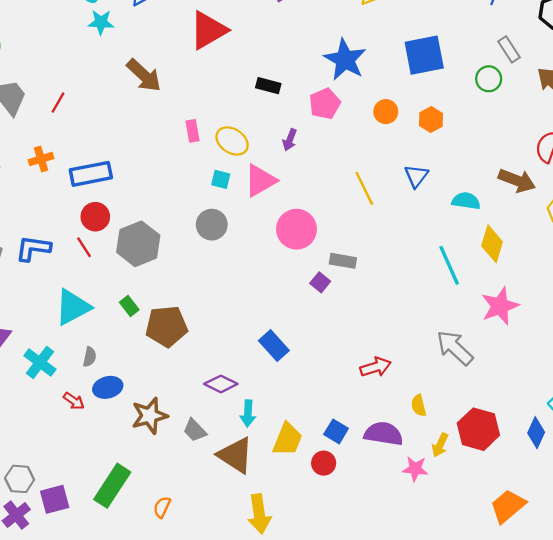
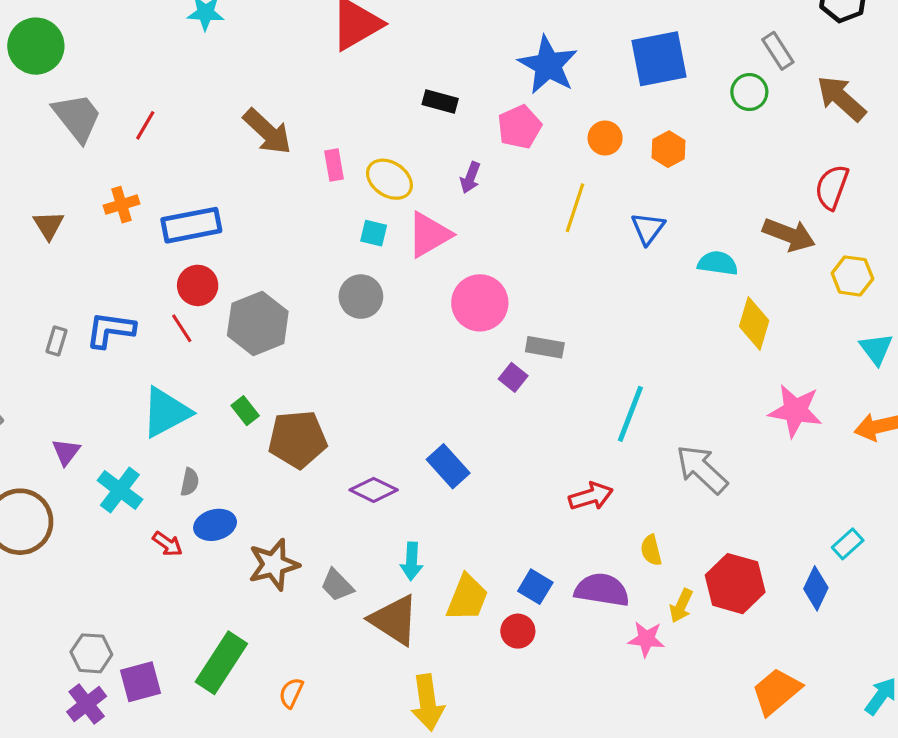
brown arrow: (144, 75) -> (267, 132), moved
yellow line: (364, 188) -> (575, 208), moved, turned 44
cyan line: (449, 265) -> (630, 414), moved, turned 45
pink star: (500, 306) -> (795, 411), moved, turned 30
purple diamond: (221, 384) -> (374, 490), moved

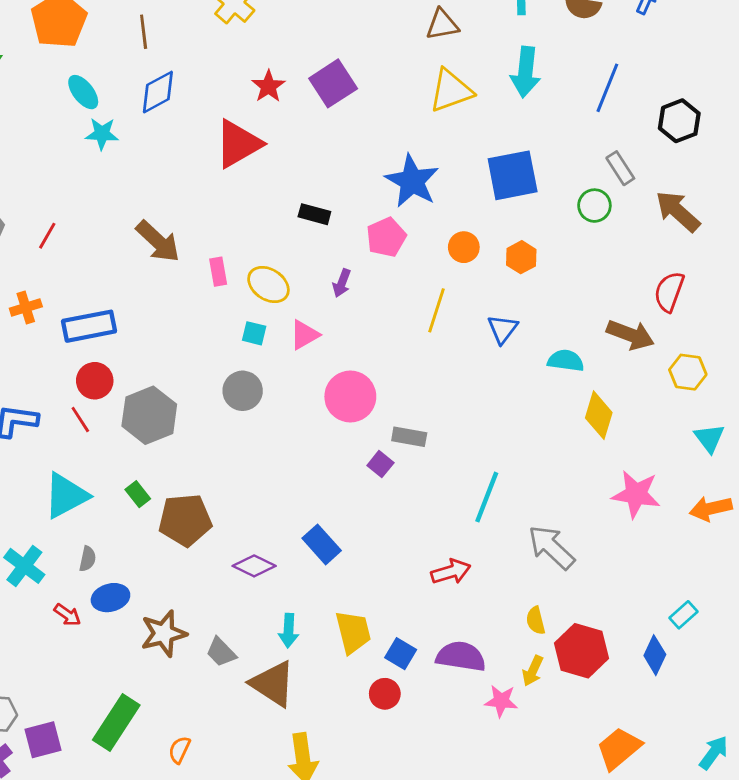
pink triangle: (429, 235) -> (304, 335), size x0.7
yellow semicircle: (651, 550) -> (536, 621), moved
yellow trapezoid: (467, 598) -> (353, 632), moved, turned -36

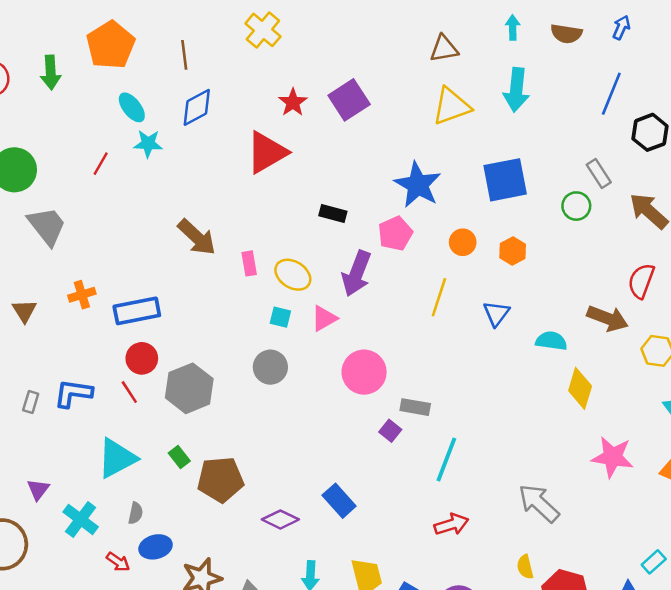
blue line: (607, 88) -> (611, 94), moved
red line: (47, 236) -> (101, 164), moved
purple arrow: (342, 283) -> (357, 273), size x1.8
cyan line: (487, 497) -> (446, 459), moved

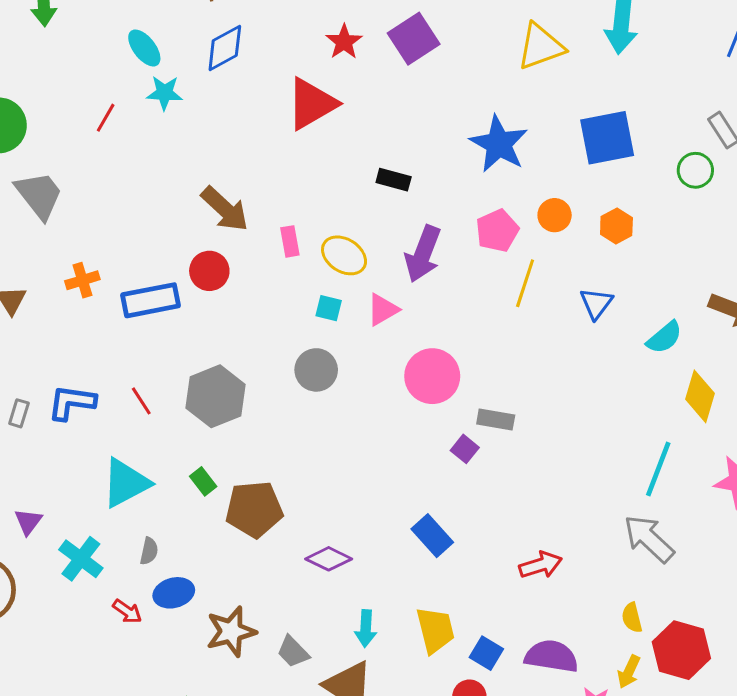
pink pentagon: (395, 233) -> (497, 231), moved
cyan semicircle: (551, 341) -> (664, 337), turned 132
red circle: (142, 358) -> (209, 271), moved
cyan line: (446, 459) -> (658, 469), moved
blue rectangle: (339, 501) -> (432, 536), moved

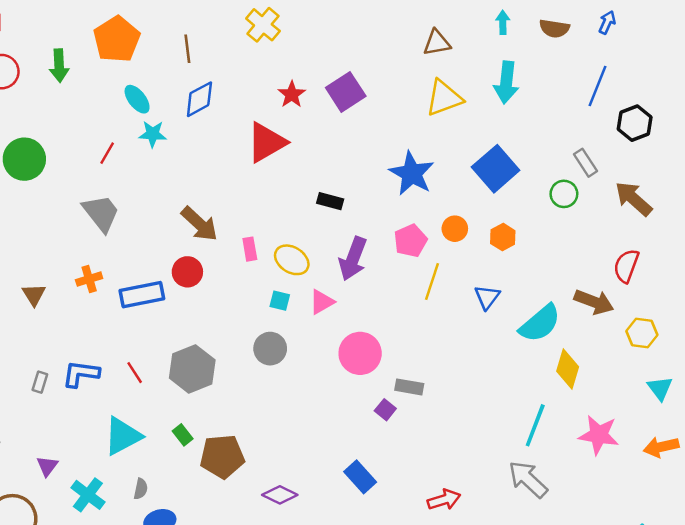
blue square: (607, 138) -> (496, 169), turned -30
gray trapezoid: (39, 195) -> (101, 213), moved
cyan semicircle: (664, 337) -> (540, 323), size x1.5

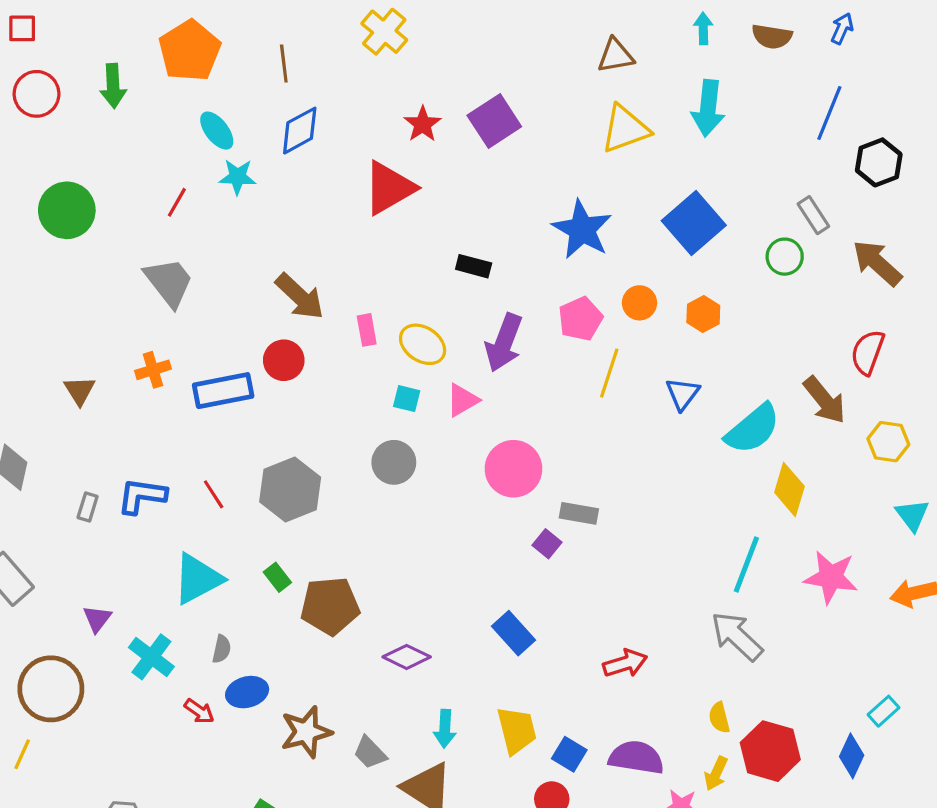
brown arrow: (594, 302) -> (825, 400), turned 30

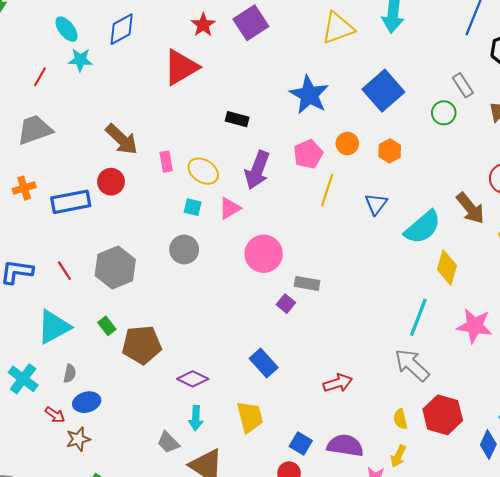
gray trapezoid: (169, 282) -> (35, 130), turned -72
cyan arrow: (445, 729) -> (196, 418), moved
yellow trapezoid: (517, 730) -> (250, 417), moved
brown star: (306, 732) -> (78, 439), moved, size x0.7
red hexagon: (770, 751) -> (443, 415), moved

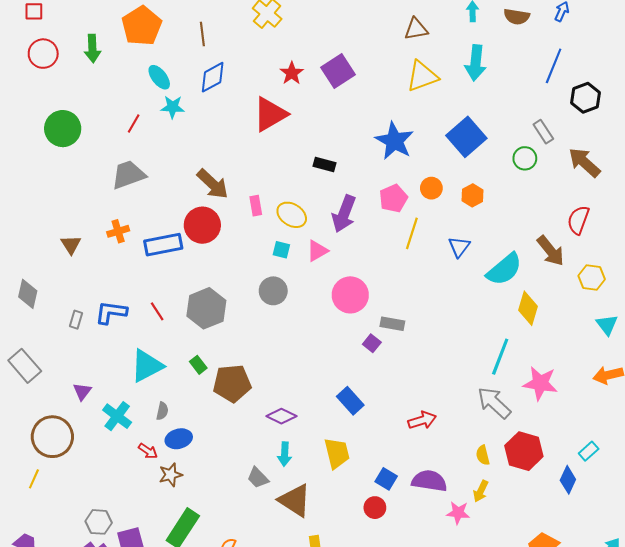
red circle: (111, 182) -> (202, 225), size x1.4
pink star: (474, 326) -> (540, 383), moved

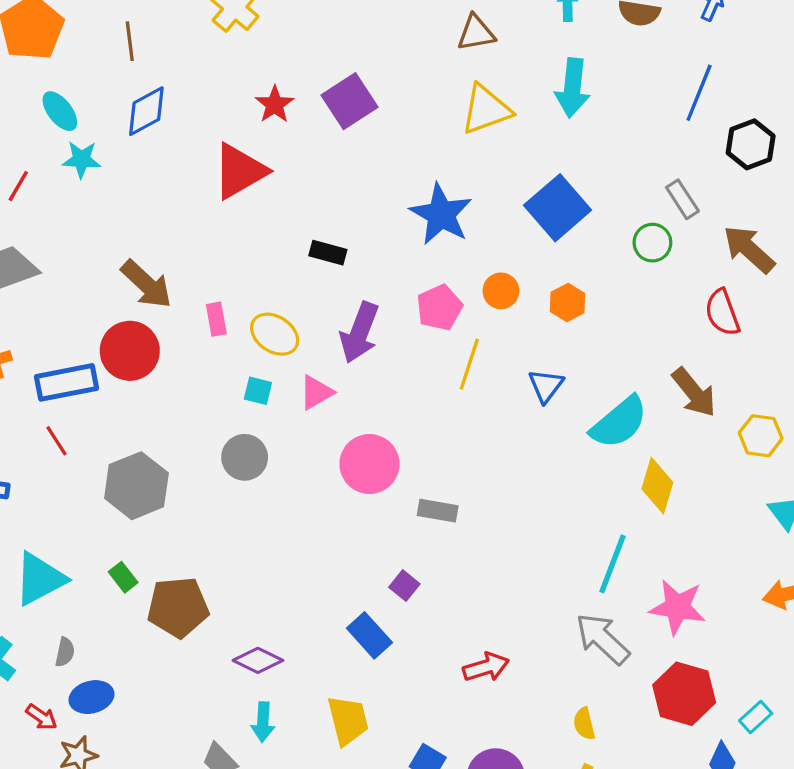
red semicircle: (578, 220) -> (722, 313), moved, turned -40
red line: (157, 311) -> (57, 441), moved
purple square: (372, 343) -> (404, 586), moved
red hexagon: (524, 451) -> (684, 694), moved

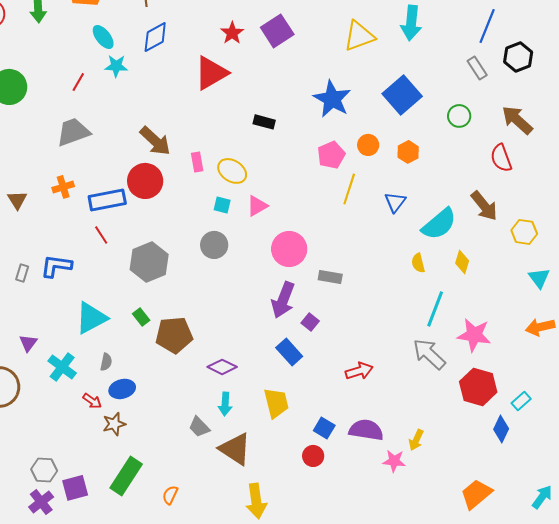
gray rectangle: (682, 199) -> (477, 68), moved
purple arrow: (359, 332) -> (283, 300), moved
yellow diamond: (657, 486) -> (462, 262), size x0.7
yellow semicircle: (584, 724) -> (418, 263), moved

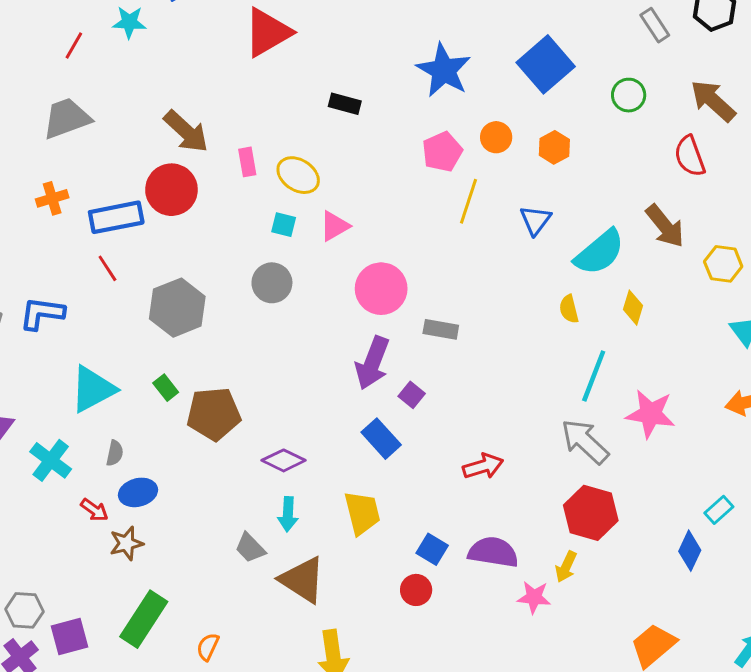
red hexagon: (478, 387) -> (591, 513), moved

